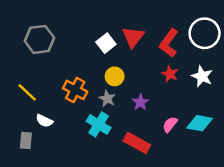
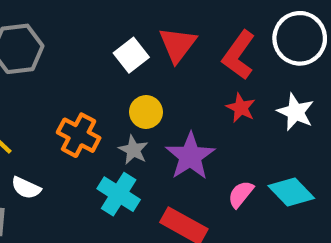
purple star: (140, 102) -> (190, 156), size x1.6
cyan diamond: (200, 123) -> (291, 192), turned 35

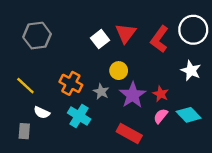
red star: (241, 108) -> (161, 94), moved
yellow circle: (146, 112) -> (119, 71), moved
cyan cross: (119, 194) -> (79, 116), moved

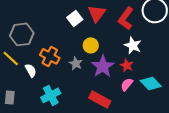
gray hexagon: (37, 36) -> (22, 34), moved
white star: (191, 71) -> (133, 45), moved
white semicircle: (42, 113) -> (31, 70), moved, turned -144
cyan cross: (79, 116) -> (51, 95), moved, turned 30

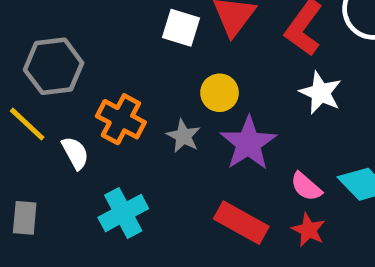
white square: (75, 18) -> (181, 28), turned -35
red star: (127, 65) -> (309, 230), moved
pink semicircle: (127, 84) -> (306, 187), turned -88

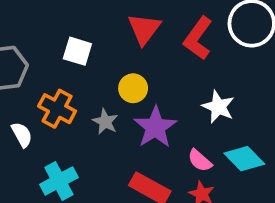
white square: (181, 28) -> (77, 51), moved
white star: (321, 93) -> (218, 107), moved

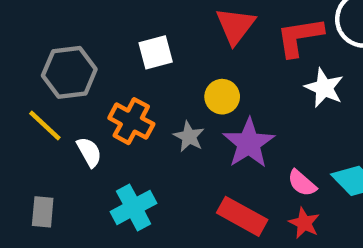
red L-shape: (198, 38) -> (300, 37), turned 45
white square: (77, 51) -> (156, 52), turned -32
white star: (218, 107) -> (324, 88), moved

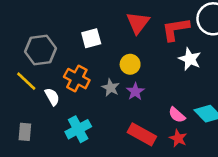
purple star: (249, 143) -> (135, 92), moved, size x0.6

